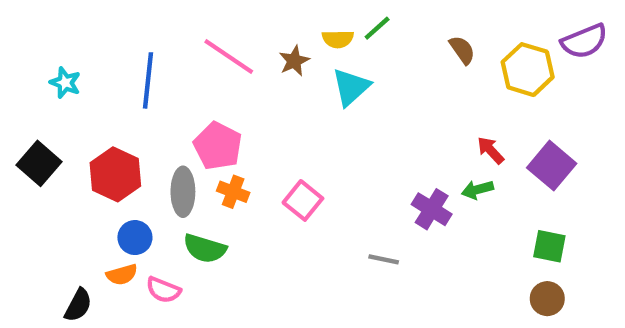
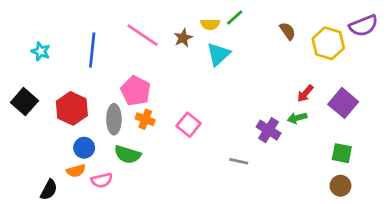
red arrow: (491, 150) -> (305, 93), turned -96
pink semicircle: (163, 290) -> (102, 180), turned -35

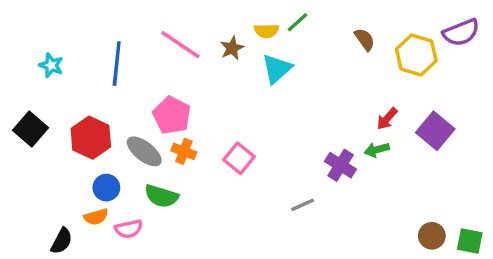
gray ellipse: (114, 119) -> (144, 151), turned -52
green square: (342, 153) -> (470, 241), moved
gray line: (239, 161) -> (303, 205), turned -36

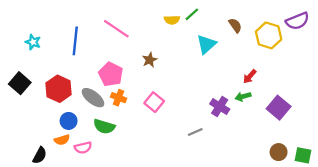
brown star: (232, 48) -> (150, 60), moved
cyan triangle: (277, 69) -> (206, 44), moved
purple square: (435, 131) -> (279, 108), moved

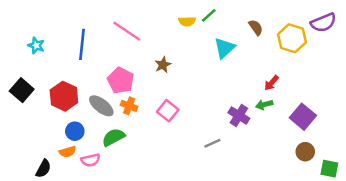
green semicircle: (104, 127) -> (113, 137), turned 135
brown circle: (279, 152) -> (305, 152), moved

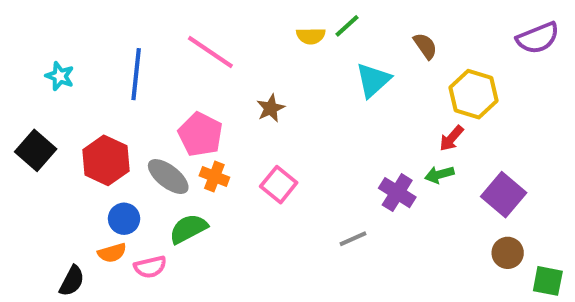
yellow hexagon: (292, 38) -> (474, 94), moved

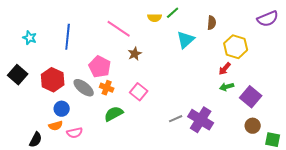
brown semicircle: (425, 46) -> (212, 23), turned 40
pink line: (210, 52) -> (119, 29), moved
green arrow: (439, 175) -> (227, 87), moved
purple cross: (397, 193) -> (201, 120), moved, size x1.4
green semicircle: (188, 229) -> (114, 114), moved

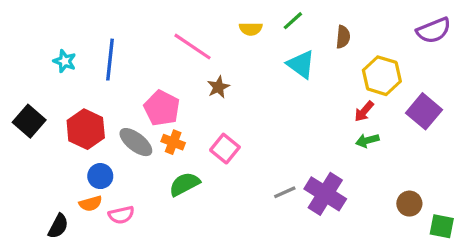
green line: (173, 13) -> (293, 21), moved
cyan star: (30, 38) -> (65, 61), moved
cyan triangle: (186, 40) -> (301, 64), turned -42
purple square: (251, 97) -> (424, 111), moved

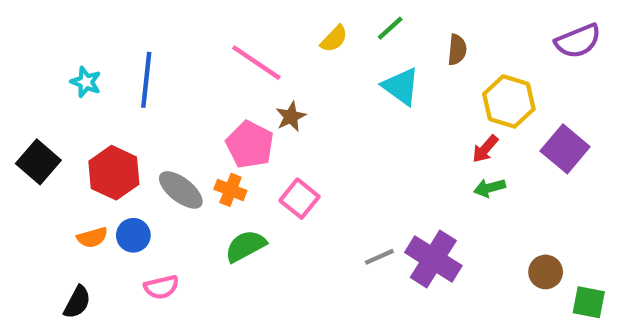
yellow semicircle: (251, 29) -> (334, 39), turned -45
pink pentagon: (162, 108) -> (250, 145), moved
orange semicircle: (91, 204) -> (92, 237), moved

